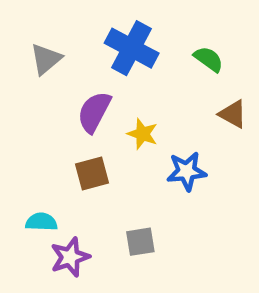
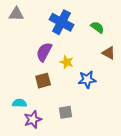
gray triangle: (46, 59) -> (16, 14), moved, turned 42

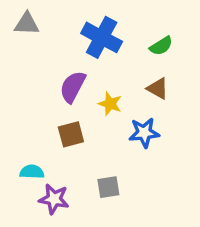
green semicircle: (97, 27) -> (161, 46), turned 112
brown triangle: (109, 53) -> (158, 88), moved
purple star: (33, 119) -> (54, 199), turned 30

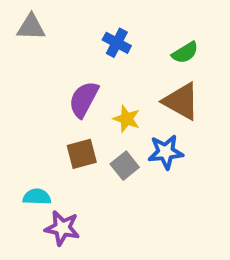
blue cross: (102, 37) -> (117, 43), size x0.6
brown triangle: (158, 88) -> (181, 101), size x1.5
gray square: (108, 187) -> (125, 166), moved, turned -30

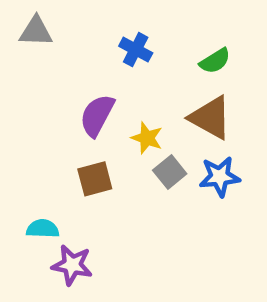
blue star: (166, 152) -> (220, 177), moved
gray square: (125, 166) -> (170, 172), moved

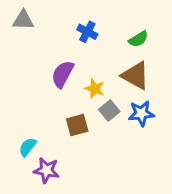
brown square: (95, 179) -> (77, 125), moved
cyan semicircle: (43, 229) -> (28, 147), turned -54

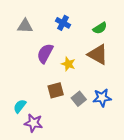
gray triangle: (23, 20) -> (25, 26), moved
gray square: (109, 111) -> (79, 99), moved
blue star: (141, 113) -> (102, 98), moved

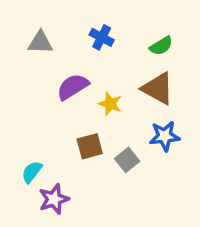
purple semicircle: (45, 53) -> (73, 87), turned 30
blue star: (102, 98) -> (165, 136), moved
purple star: (33, 123) -> (54, 199), turned -30

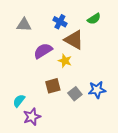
green semicircle: (161, 46) -> (94, 19), moved
brown triangle: (158, 88) -> (74, 40), moved
blue star: (165, 136) -> (97, 90), moved

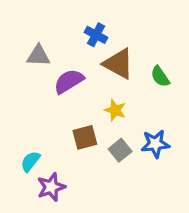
green semicircle: (94, 19) -> (160, 76), moved, turned 88
gray triangle: (24, 25) -> (38, 56), moved
yellow star: (65, 61) -> (115, 110), moved

